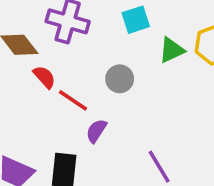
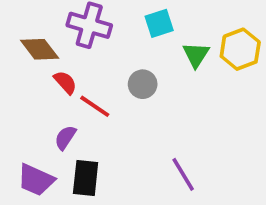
green triangle: (172, 50) -> (196, 55), turned -32
purple semicircle: (96, 131) -> (65, 138), moved

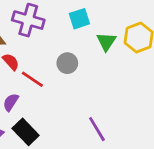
black rectangle: (86, 178) -> (26, 132), turned -50

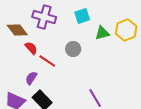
green triangle: (106, 42) -> (102, 33), turned 42

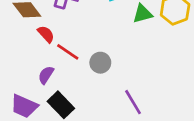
gray circle: (73, 49) -> (100, 63), moved

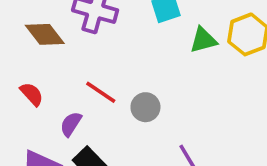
red semicircle: (46, 34) -> (32, 94), moved

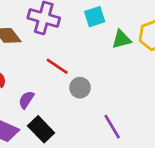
red line: (101, 92) -> (57, 66), moved

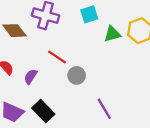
purple semicircle: (26, 100) -> (31, 77), moved

